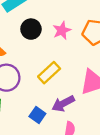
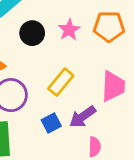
blue square: (37, 115) -> (51, 123), moved, turned 35

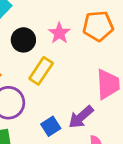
yellow rectangle: (61, 82) -> (41, 71), moved

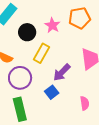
purple arrow: (81, 117) -> (62, 72), moved

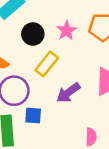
blue square: (52, 92) -> (33, 115), moved, turned 32

